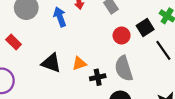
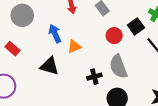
blue arrow: (60, 17) -> (55, 34), moved
orange triangle: (79, 63) -> (74, 47), moved

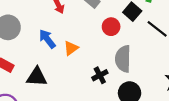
black triangle: (49, 66) -> (37, 77), moved
gray semicircle: (118, 67) -> (123, 59), turned 35

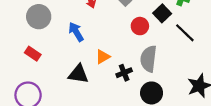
orange triangle: (71, 48) -> (103, 57), moved
black triangle: (37, 77) -> (78, 74), moved

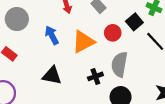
orange triangle: (103, 57) -> (83, 42), moved, size x1.6

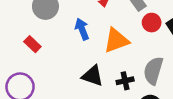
red circle: (113, 33) -> (152, 23), moved
black triangle: (52, 76) -> (93, 76), moved

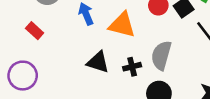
orange triangle: (116, 40) -> (122, 25), turned 36

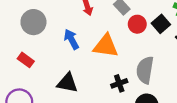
black triangle: (98, 62) -> (67, 83), moved

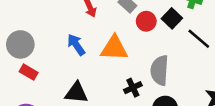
gray circle: (33, 22) -> (20, 44), moved

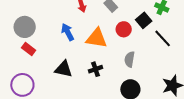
red circle: (146, 21) -> (124, 29), moved
gray semicircle: (160, 70) -> (130, 59), size x0.7
black cross: (133, 88) -> (95, 69), moved

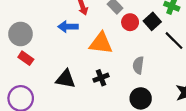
red circle: (124, 29) -> (130, 22), moved
blue arrow: (68, 32) -> (68, 27), moved, turned -60

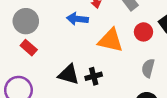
red circle: (130, 22) -> (143, 32), moved
black cross: (101, 78) -> (94, 76), moved

